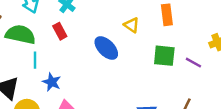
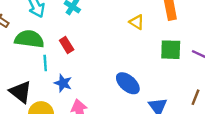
red rectangle: (60, 31) -> (67, 45), moved
blue ellipse: (106, 48) -> (128, 83), moved

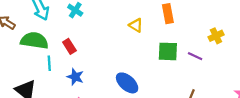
blue star: (63, 83) -> (75, 77), moved

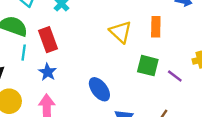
yellow triangle: (136, 25) -> (121, 32), size x1.5
red rectangle: (69, 46) -> (48, 40), size x1.5

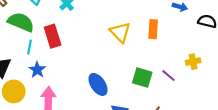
green square: (148, 66) -> (142, 77), moved
blue star: (48, 72) -> (37, 70), moved

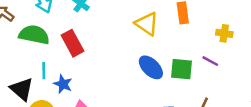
cyan line: (29, 47) -> (44, 71), moved
yellow cross: (193, 62) -> (224, 33), moved, turned 32
blue ellipse: (98, 84) -> (151, 67), moved

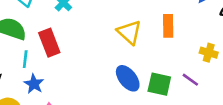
cyan line: (44, 71) -> (25, 59), moved

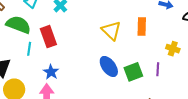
purple line: (190, 80) -> (158, 69), turned 56
blue star: (34, 84) -> (51, 72), moved
green square: (159, 84) -> (133, 72), turned -36

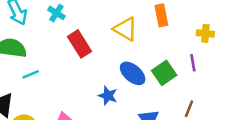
red rectangle: (48, 37) -> (80, 44), moved
cyan line: (29, 49) -> (31, 74), turned 72
blue star: (51, 72) -> (108, 96), moved

